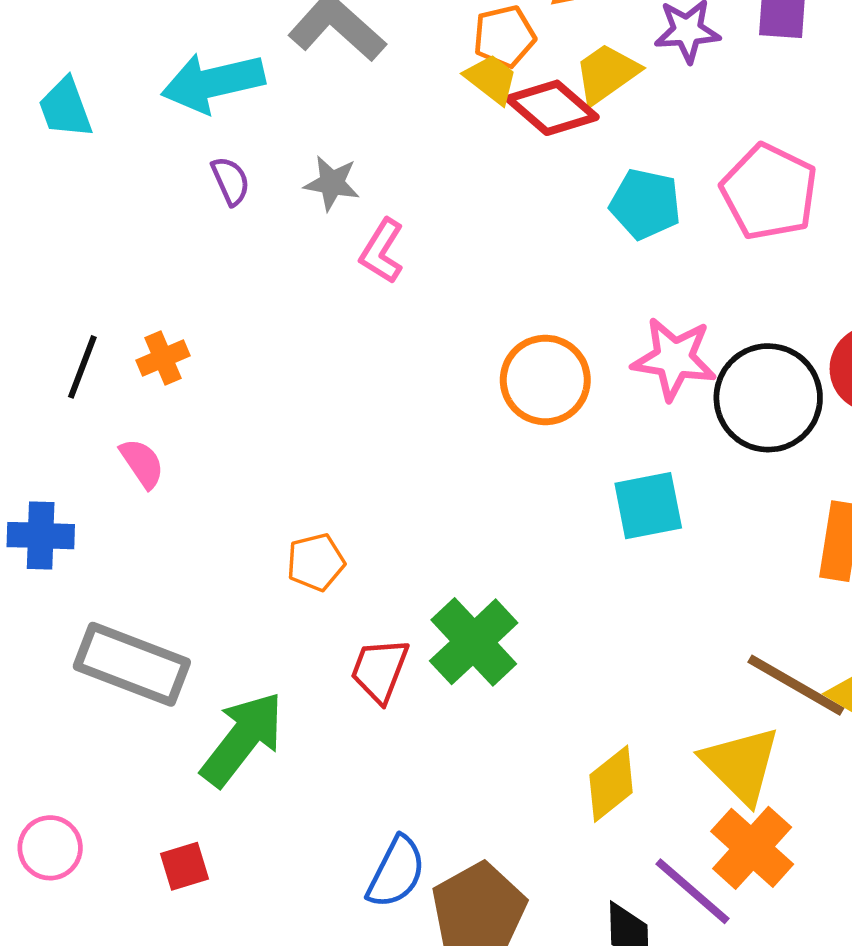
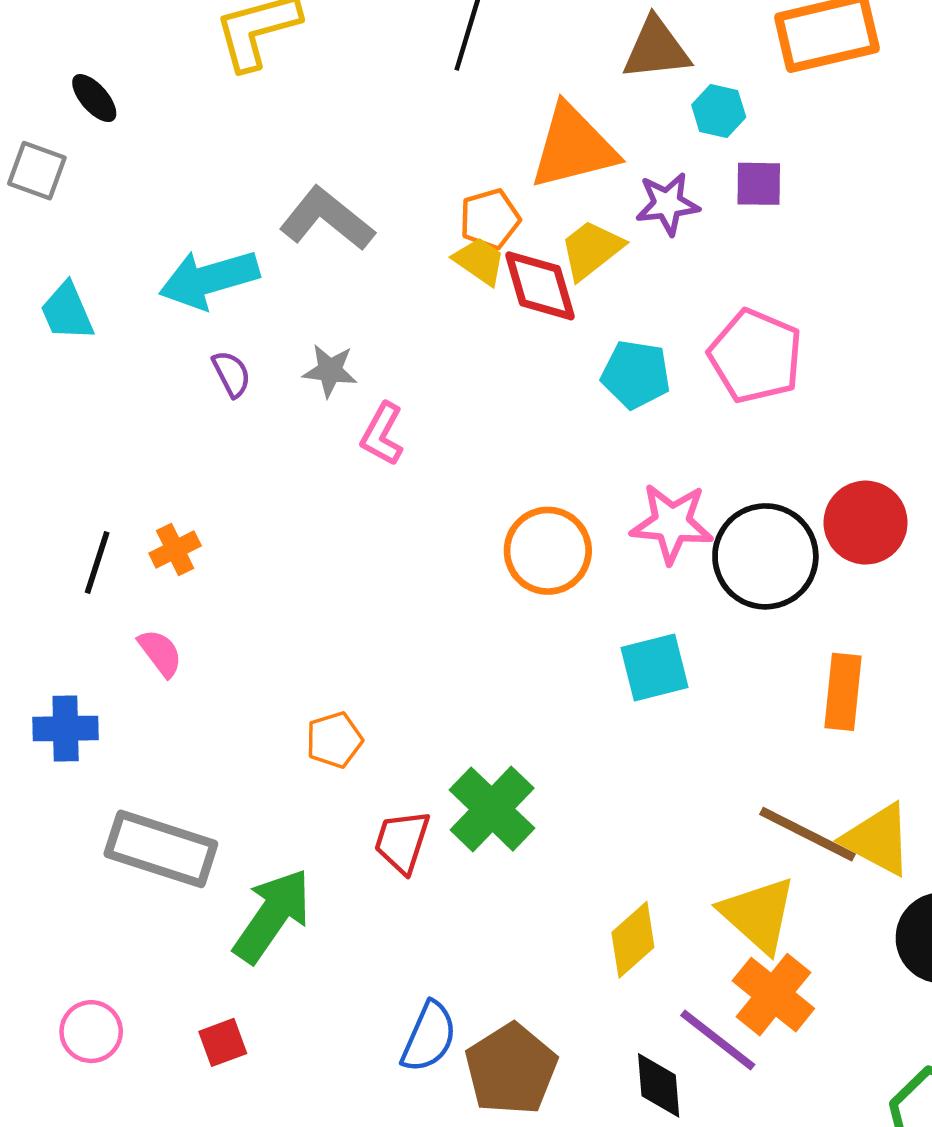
red diamond: (552, 108) -> (540, 286), turned 36

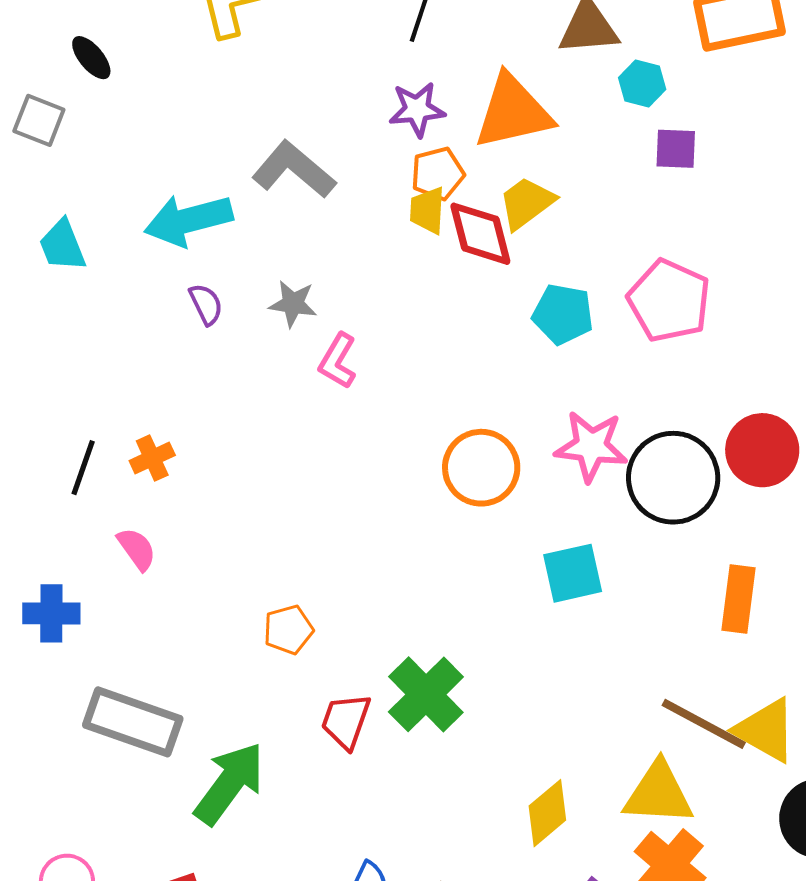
purple star: (667, 204) -> (417, 109), moved
yellow trapezoid: (479, 261) -> (427, 210), turned -123
yellow triangle: (758, 915) -> (658, 794), turned -40

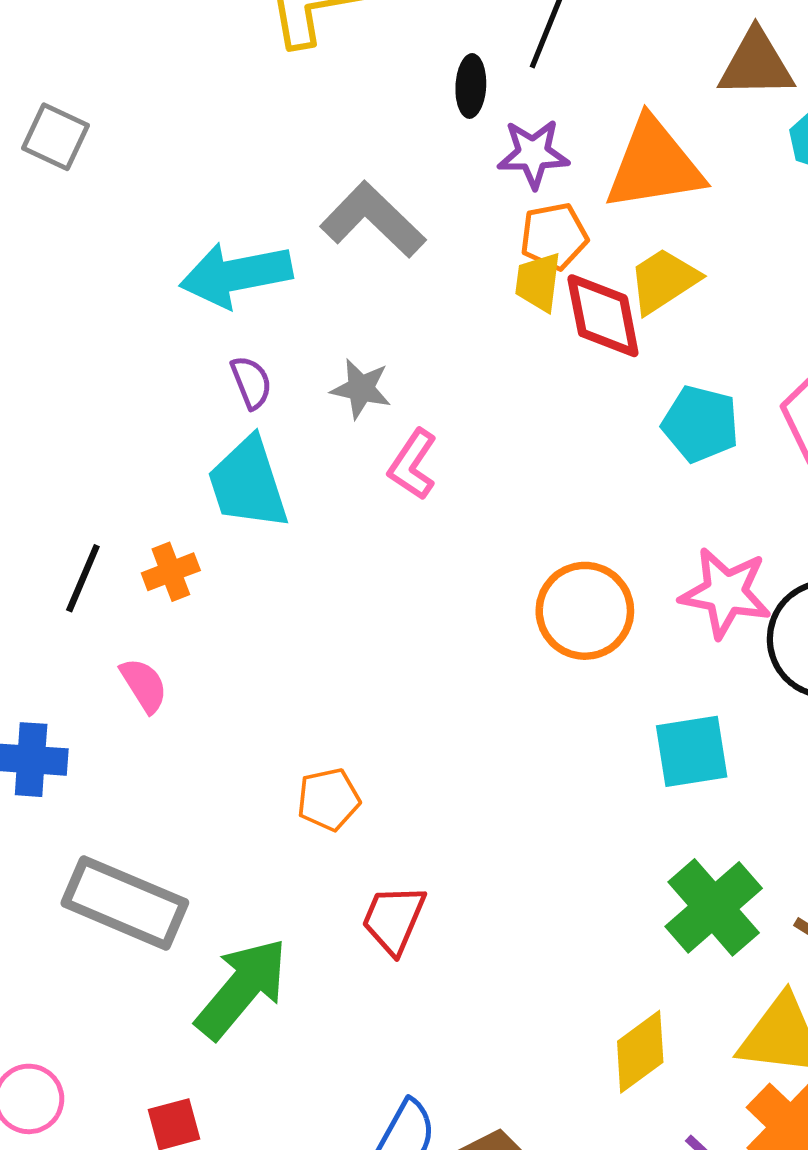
black ellipse: (91, 58) -> (471, 86), moved, turned 39
cyan trapezoid: (62, 246) -> (248, 483), moved, size x1.4
green cross: (426, 694) -> (714, 907), moved

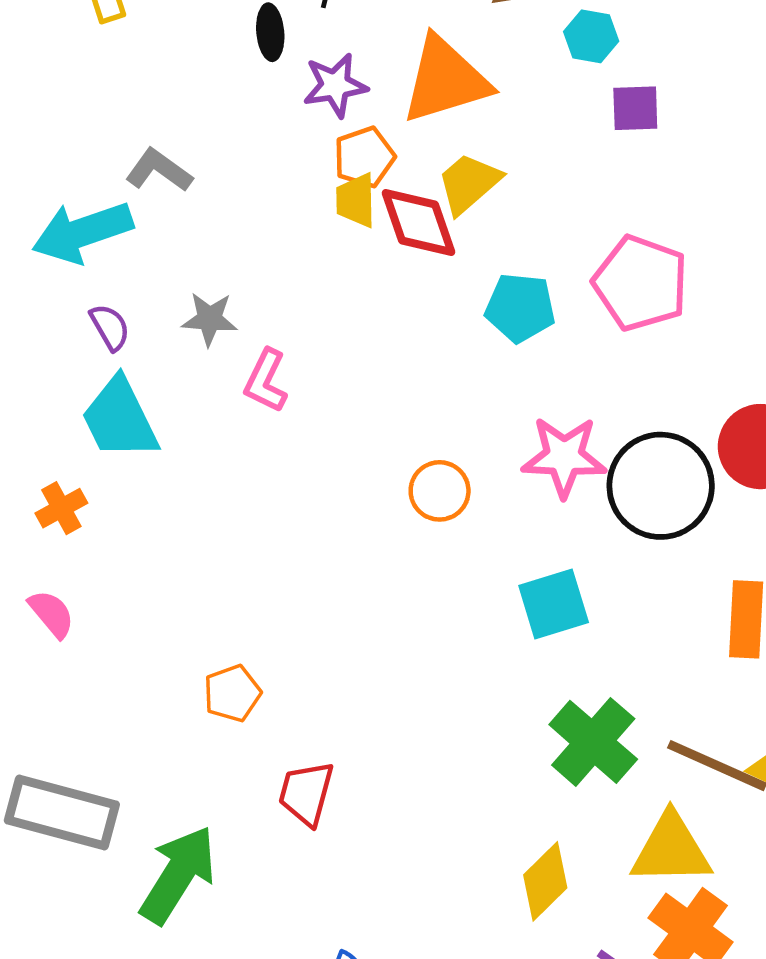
gray L-shape: (373, 220) -> (159, 170), moved, size x0.7
orange circle: (585, 611) -> (440, 491), size x0.7

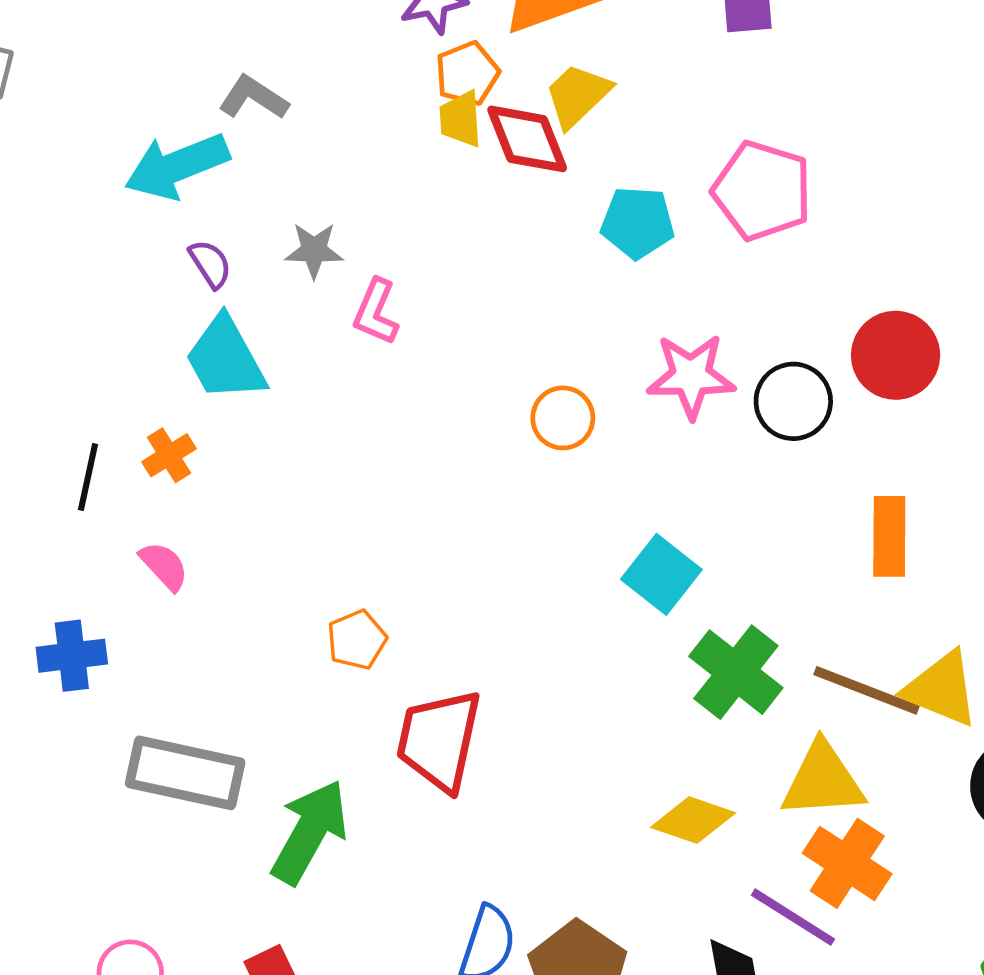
black circle: (661, 486) -> (793, 401), size x0.7
cyan square: (554, 604) -> (661, 574), moved, turned -32
red trapezoid: (306, 793) -> (439, 740), size x1.5
yellow diamond: (545, 881) -> (693, 820), turned 66

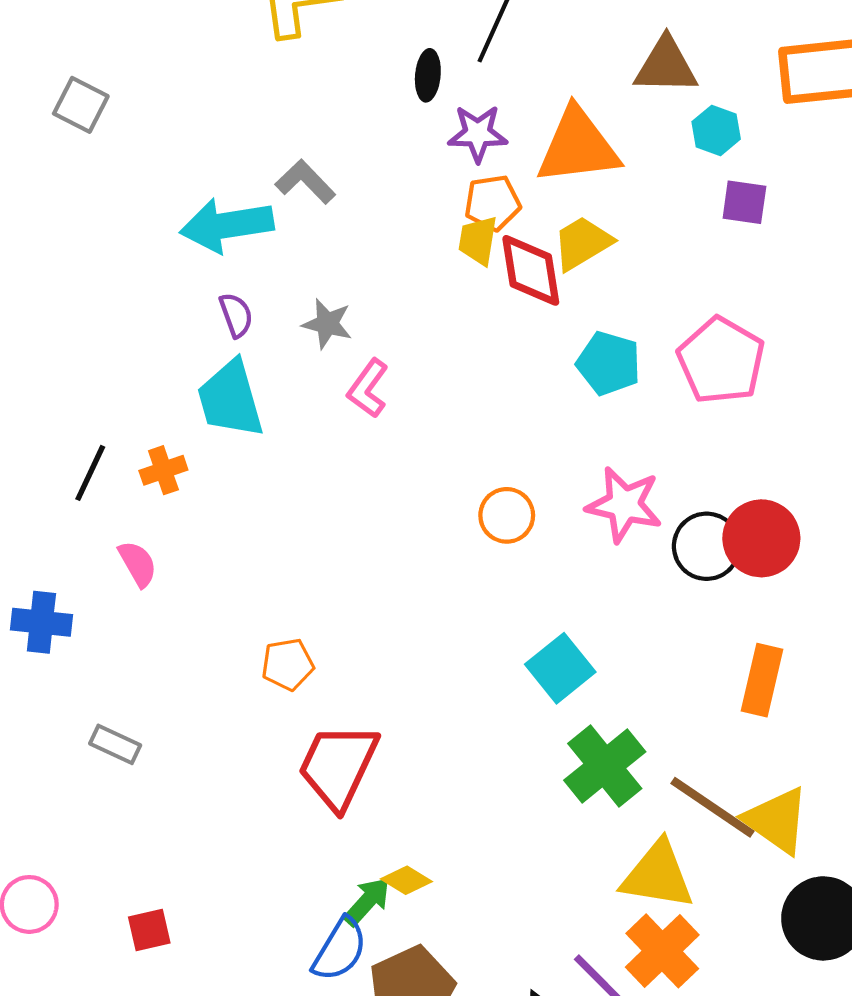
red circle: (896, 355) -> (761, 538), moved
gray rectangle: (185, 773) -> (115, 744), size x0.5
yellow diamond: (693, 820) -> (406, 880), moved, size x0.7
green arrow: (310, 832) -> (367, 901), moved, size x0.6

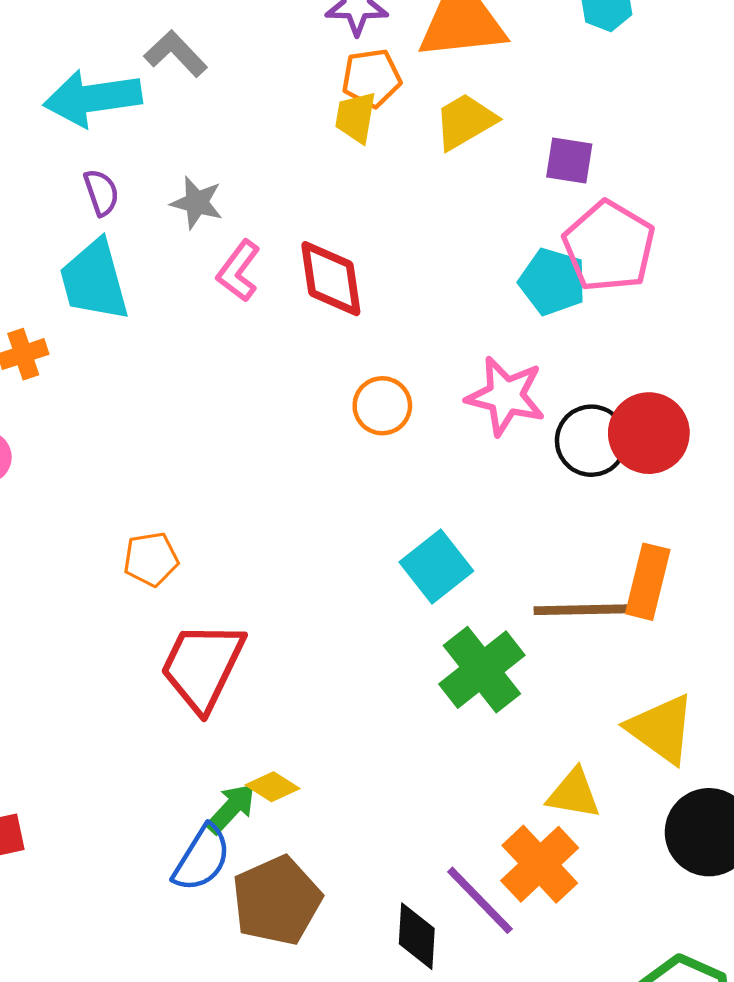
purple square: (744, 202) -> (569, 160), moved
red diamond: (531, 270) -> (331, 279), moved
cyan pentagon: (609, 363) -> (553, 282), moved
brown line: (713, 807) -> (584, 610), moved, turned -36
yellow triangle: (658, 875) -> (574, 794), moved, size x0.7

